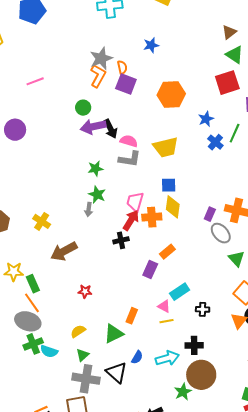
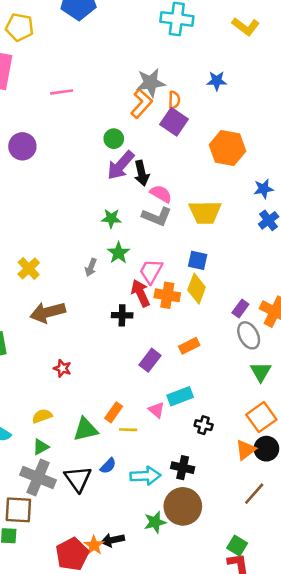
purple arrow: (93, 127) -> (121, 165), turned -50
green star: (97, 195) -> (118, 253), moved
red arrow: (131, 220) -> (140, 293), turned -70
orange rectangle: (167, 252) -> (189, 346), moved
yellow line: (167, 321) -> (128, 430), moved

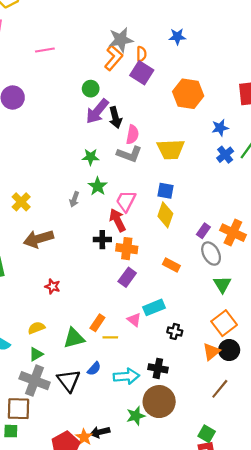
pink semicircle: (161, 194) -> (132, 135), turned 72
orange cross: (167, 295) -> (127, 249), moved
orange rectangle: (189, 346) -> (171, 265), moved, turned 56

